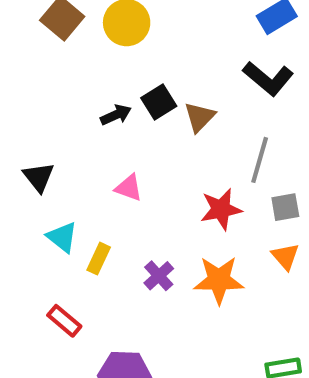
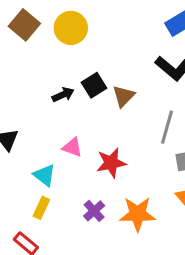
red star: (221, 209) -> (111, 163), moved
cyan triangle: (62, 237) -> (44, 175), moved
yellow rectangle: (99, 259) -> (41, 208), moved

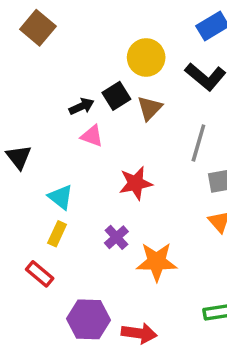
yellow circle: (71, 28) -> (146, 57), moved
pink triangle: (72, 147) -> (92, 136), moved
orange star: (138, 214) -> (157, 262), moved

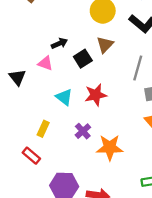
black square: (116, 96) -> (83, 59), moved
pink triangle: (92, 136) -> (45, 63), moved
cyan triangle: (61, 197) -> (64, 97), moved

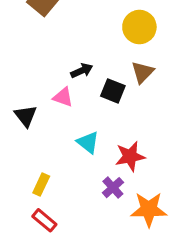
black square: (83, 59) -> (113, 91), turned -36
red star: (96, 95) -> (130, 156), moved
yellow rectangle: (43, 129) -> (41, 184), moved

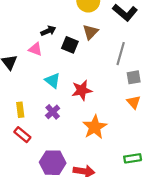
yellow rectangle: (41, 184) -> (20, 110), turned -32
purple cross: (113, 188) -> (53, 112), moved
orange star: (149, 209) -> (95, 127), turned -30

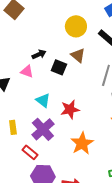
brown triangle: (90, 32) -> (78, 55), turned -35
purple cross: (53, 112) -> (43, 129), size x1.6
red rectangle: (22, 135) -> (30, 152), moved

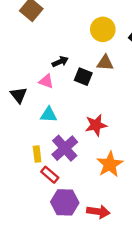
brown triangle: (78, 55) -> (105, 63), turned -35
cyan triangle: (43, 100) -> (49, 115), moved, turned -35
yellow rectangle: (13, 127) -> (37, 154), moved

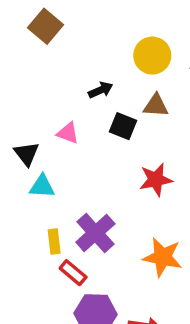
black arrow: (60, 62) -> (101, 90), moved
cyan triangle: (49, 115) -> (42, 186), moved
red star: (96, 125) -> (156, 180), moved
orange star: (110, 164) -> (163, 257), turned -30

